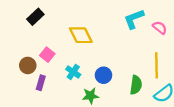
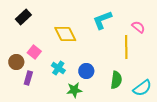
cyan L-shape: (134, 19) -> (102, 20), moved
yellow line: (157, 65) -> (126, 47), moved

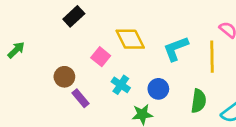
cyan L-shape: (102, 20) -> (176, 49), moved
pink square: (34, 52) -> (101, 57), moved
purple rectangle: (28, 78) -> (81, 98), turned -56

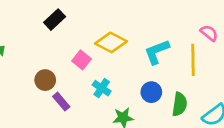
yellow diamond: (130, 39) -> (111, 42), turned -36
blue circle: (158, 89) -> (151, 92), moved

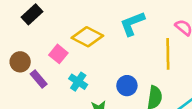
cyan L-shape: (157, 52) -> (132, 24), moved
brown circle: (45, 80) -> (20, 62), moved
purple rectangle: (61, 102) -> (39, 79), moved

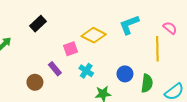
black rectangle: (32, 14) -> (38, 24), moved
pink square: (58, 54) -> (71, 49), turned 32
brown circle: (20, 62) -> (35, 82), moved

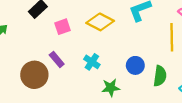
pink square: (71, 49) -> (63, 27), moved
brown circle: (35, 82) -> (34, 75), size x1.5

